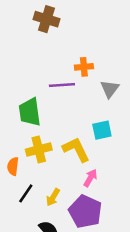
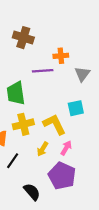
brown cross: (46, 19) -> (23, 38), moved
yellow arrow: (53, 197) -> (43, 149), moved

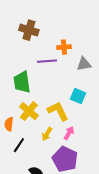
gray triangle: (82, 74) -> (84, 64), turned 42
cyan square: (76, 108) -> (78, 96), turned 35
yellow cross: (23, 124) -> (29, 111), turned -36

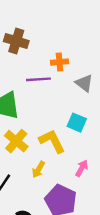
gray triangle: (84, 64) -> (84, 83), turned 49
pink arrow: (69, 133) -> (82, 168), moved

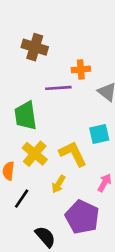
cyan square: (77, 123) -> (99, 134), turned -36

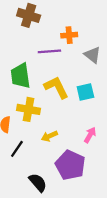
yellow cross: (35, 154) -> (29, 109), turned -30
yellow L-shape: (73, 154) -> (56, 87), moved
yellow arrow: (58, 184) -> (49, 136), turned 35

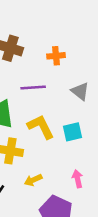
orange cross: (69, 35) -> (56, 56), moved
pink arrow: (90, 135) -> (78, 179), turned -42

